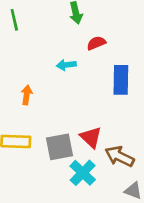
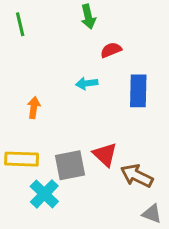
cyan arrow: (66, 65) -> (87, 83), moved
cyan cross: (83, 173) -> (44, 194), moved

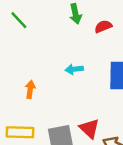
green line: (20, 24) -> (19, 20), turned -30
red semicircle: (111, 50) -> (103, 26), moved

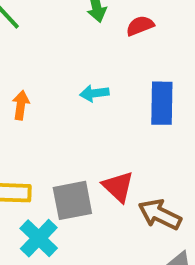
orange arrow: (30, 89) -> (21, 105), moved

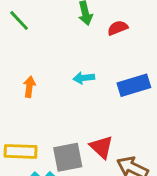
blue rectangle: (162, 103) -> (134, 85), turned 72

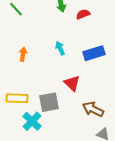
cyan arrow: (84, 78) -> (60, 48), turned 72
red triangle: (101, 147) -> (72, 83), moved

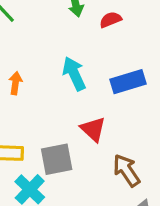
cyan arrow: (60, 48) -> (74, 74), size x1.5
brown arrow: (93, 109) -> (126, 170), turned 30

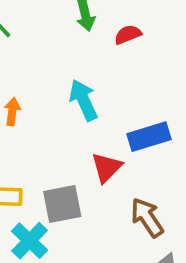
blue rectangle: (128, 82) -> (149, 137), moved
red triangle: (93, 129) -> (107, 167), turned 32

